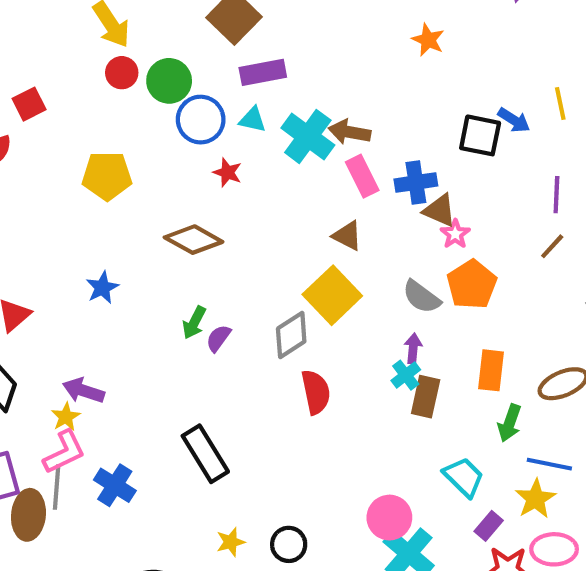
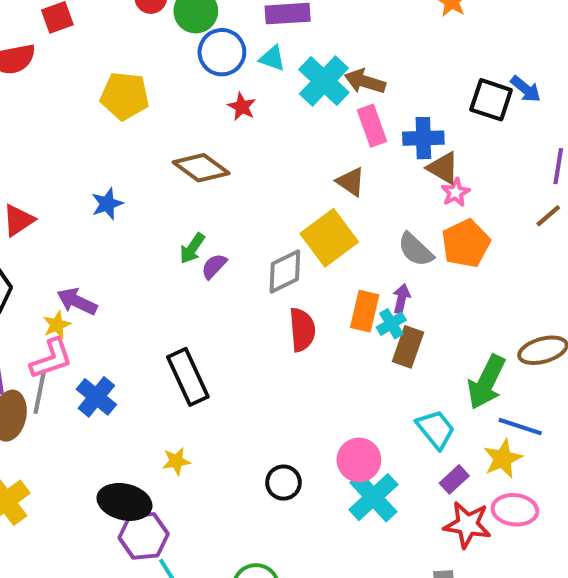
orange rectangle: (491, 370) -> (365, 311), moved
green arrow: (510, 423) -> (486, 382), size x1.5
yellow star: (231, 542) -> (176, 461), moved
black circle: (289, 544) -> (283, 483), moved

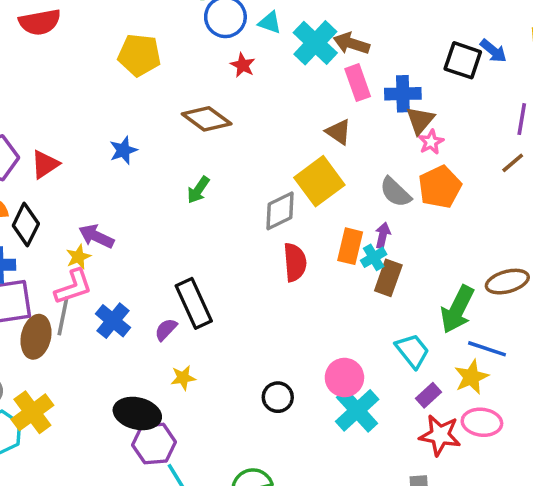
brown triangle: (443, 168) -> (420, 120), turned 40
purple semicircle: (214, 266) -> (166, 329), moved

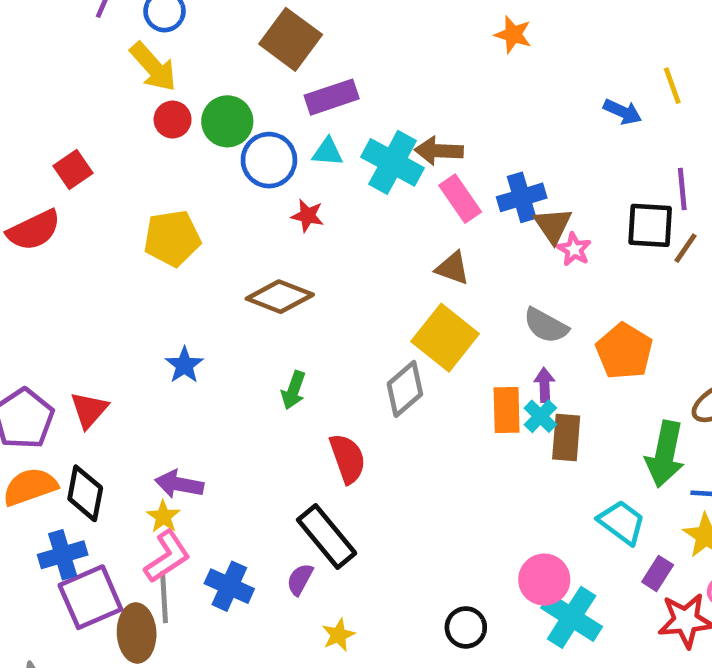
black square: (463, 60) -> (650, 225), moved
orange pentagon: (440, 187) -> (624, 351), moved
red semicircle: (295, 262) -> (348, 459), moved

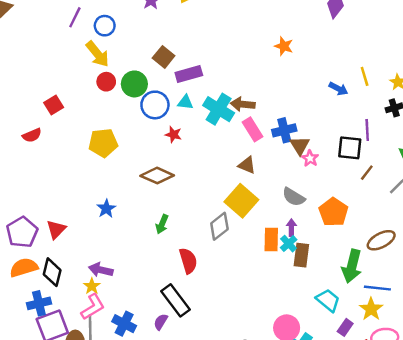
brown square: (291, 39) -> (164, 57), moved, size x0.7
red semicircle: (34, 230) -> (32, 135), size x0.7
brown line: (686, 248) -> (367, 173), moved

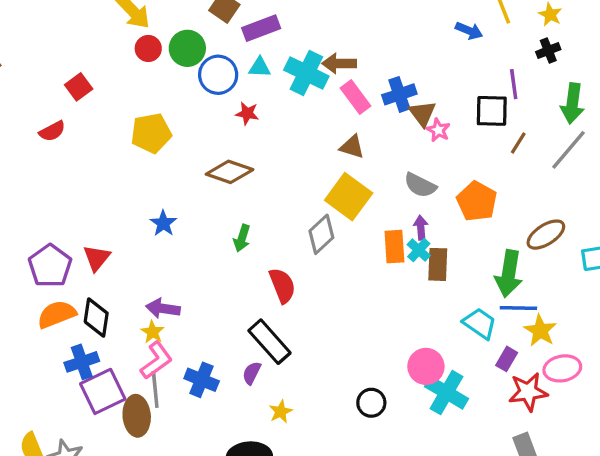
blue line: (377, 288) -> (518, 308), moved

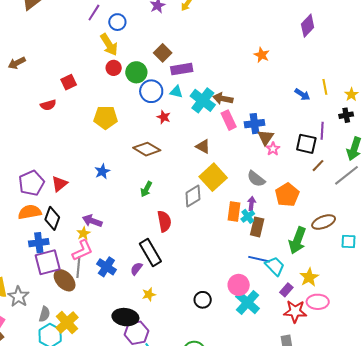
brown triangle: (352, 147) -> (203, 147), moved
blue line: (518, 308) -> (259, 259), moved
brown ellipse: (137, 416) -> (65, 280), turned -50

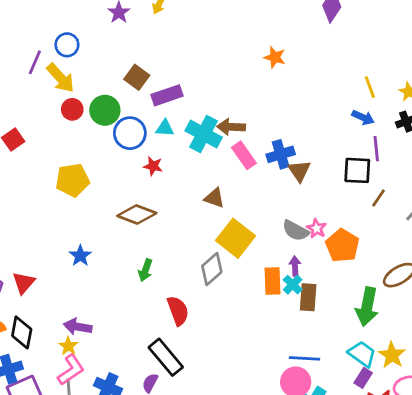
purple line: (94, 13) -> (35, 62), moved
blue arrow: (302, 94) -> (363, 117), moved
pink star: (273, 149) -> (317, 228), moved
blue line: (259, 259) -> (305, 358), moved
cyan trapezoid: (275, 266) -> (362, 354), moved

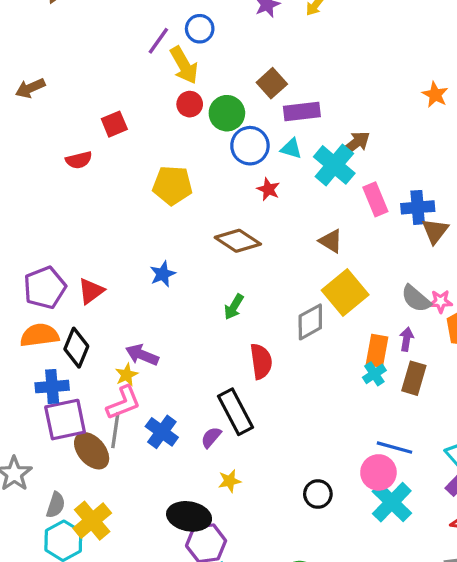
brown arrow: (231, 127) -> (355, 144), moved, turned 128
pink star: (317, 228) -> (441, 301), turned 30
cyan cross: (293, 285) -> (374, 374), moved

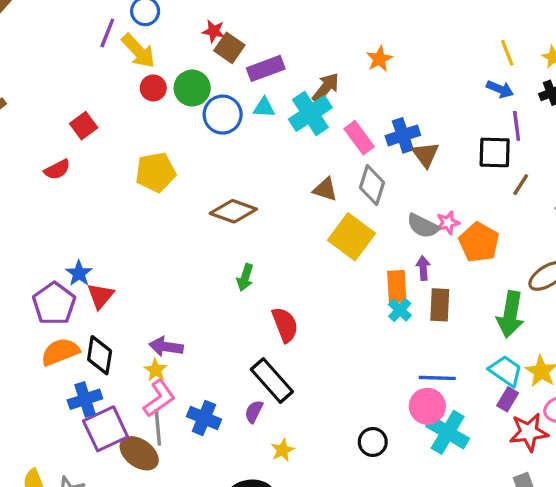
orange star: (435, 95) -> (379, 59), moved, turned 30
cyan cross: (334, 165) -> (310, 113), turned 30
red star: (268, 189) -> (214, 31), moved
blue star: (163, 274) -> (79, 273), moved
gray diamond: (310, 322) -> (372, 185), moved, turned -30

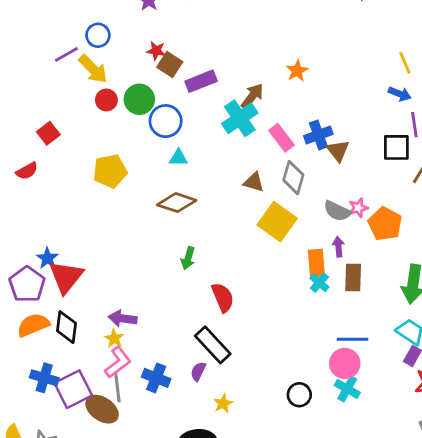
purple line: (107, 33) -> (66, 54), turned 40
cyan triangle: (264, 108) -> (178, 158), moved
red triangle: (100, 296) -> (66, 277), size x1.5
blue cross: (85, 399) -> (44, 378), moved, turned 36
cyan cross: (448, 432) -> (347, 389), moved, size x0.7

